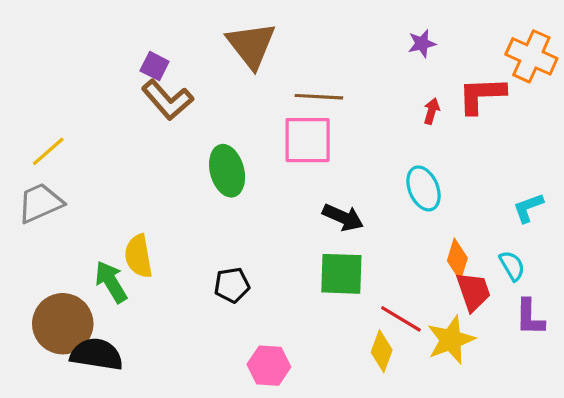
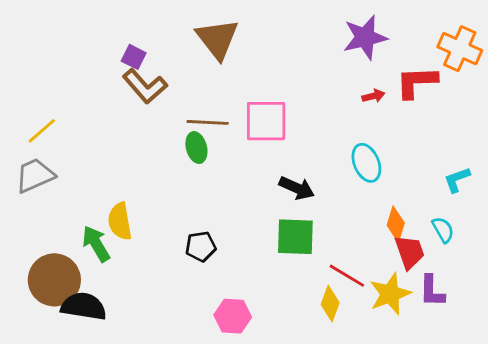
purple star: (422, 43) -> (365, 37), size x1.8
brown line: (319, 97) -> (208, 122), moved
red arrow: (432, 111) -> (373, 96), turned 60
green ellipse: (227, 171) -> (196, 148), size x0.7
purple L-shape: (530, 317) -> (432, 291), moved

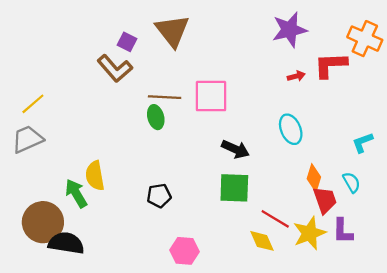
purple square: (134, 57) -> (127, 42), moved
yellow diamond: (330, 304) -> (262, 241), turned -44

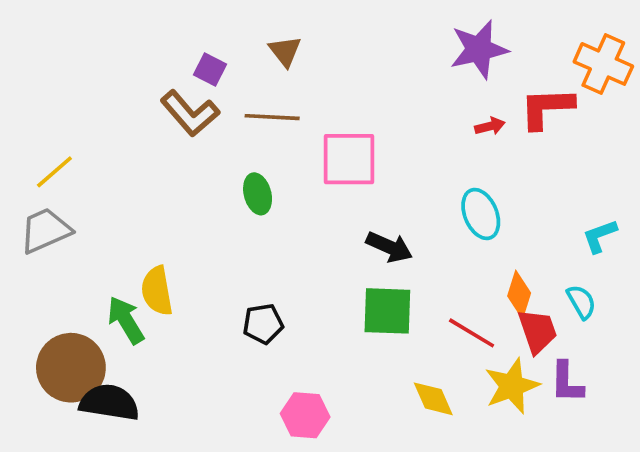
brown triangle: (172, 31) -> (285, 51), size x0.6
brown line: (165, 97) -> (272, 117), moved
red line: (275, 219) -> (472, 333), moved

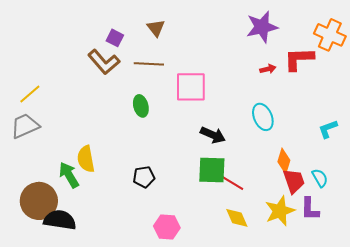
cyan semicircle: (581, 302) -> (320, 178), moved
red line: (472, 333) -> (231, 182), moved

